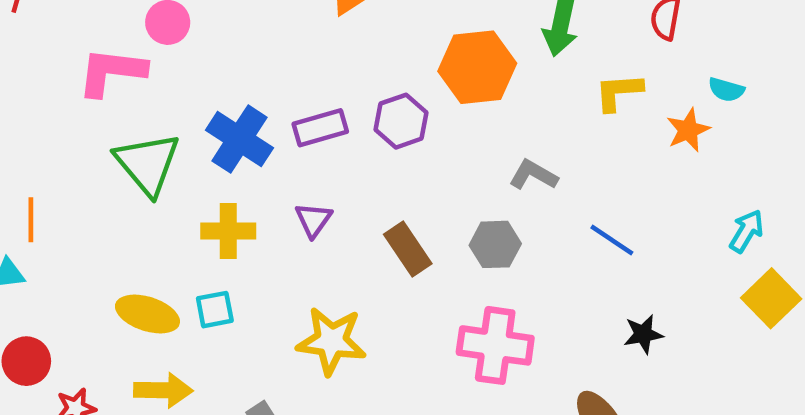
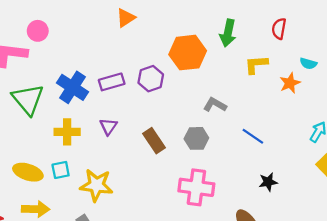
yellow star: (331, 341) -> (96, 185), moved

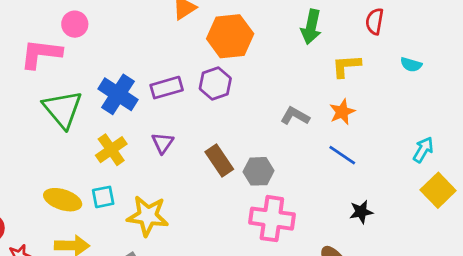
orange hexagon: (188, 53) -> (230, 36), moved
orange star: (290, 83) -> (342, 112), moved
yellow cross: (67, 132) -> (111, 150), turned -35
gray hexagon: (196, 138) -> (258, 171), moved

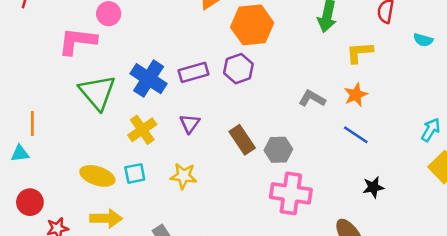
cyan semicircle: (411, 65) -> (423, 40), moved
yellow star: (148, 216) -> (183, 176), moved, size x0.7

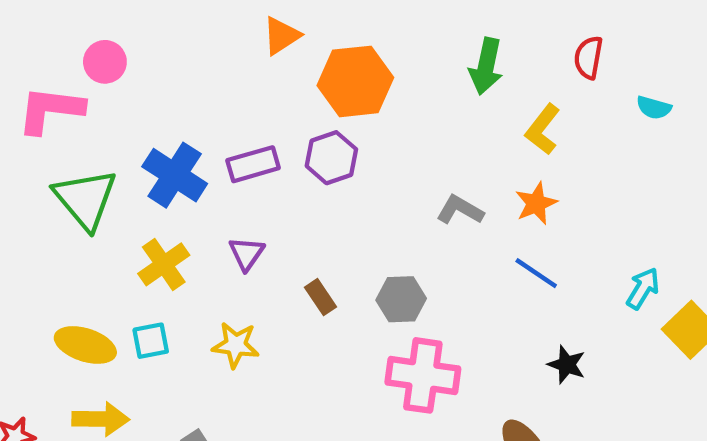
yellow L-shape: (359, 52) -> (543, 129), turned -48
cyan arrow: (431, 130) -> (643, 288), moved
brown rectangle: (242, 140) -> (321, 297), moved, size x0.7
black star: (373, 187) -> (567, 365), turned 30

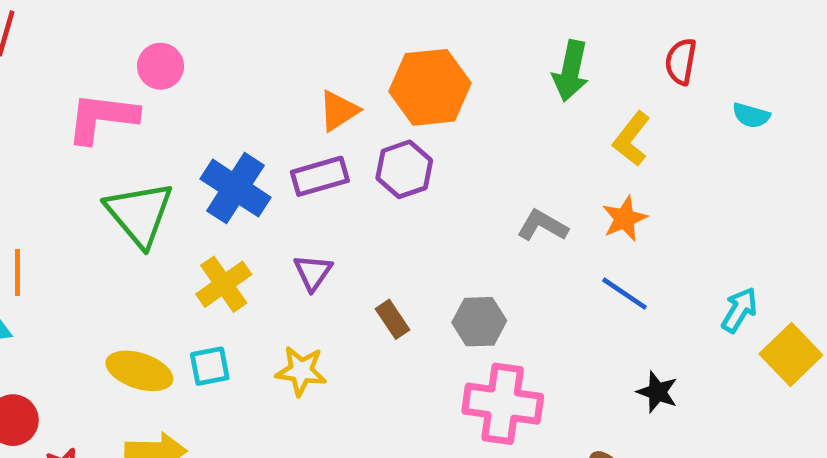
orange triangle: (281, 36) -> (339, 111), moved

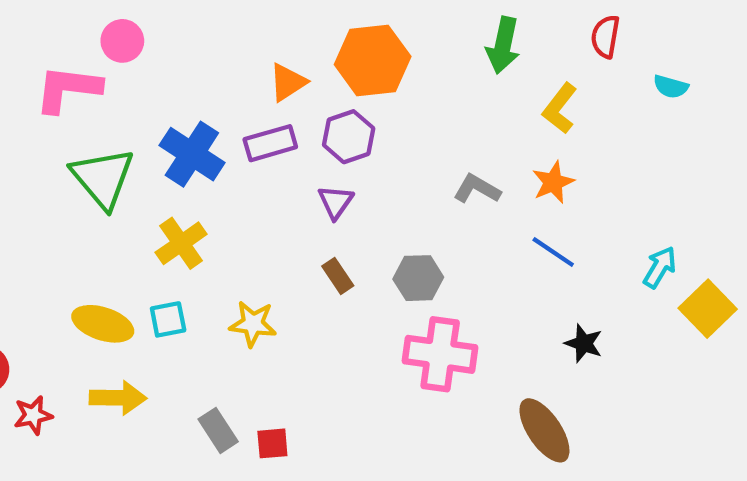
purple triangle: (313, 272) -> (336, 202), moved

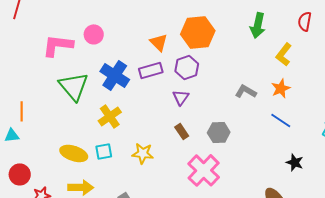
pink circle: (122, 41) -> (94, 34), moved
orange triangle: (288, 82) -> (159, 42), turned -42
pink cross: (440, 354) -> (204, 170), moved, turned 36

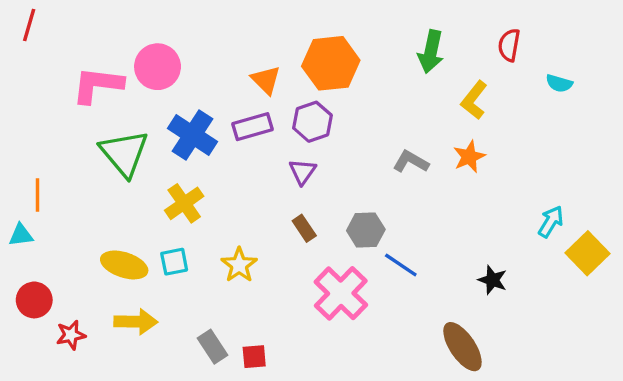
pink circle: (94, 34) -> (158, 67), size x1.4
blue line: (281, 120) -> (401, 265), moved
yellow star: (143, 153) -> (239, 265), turned 30

